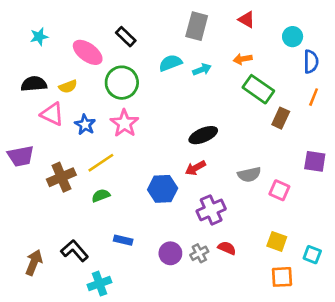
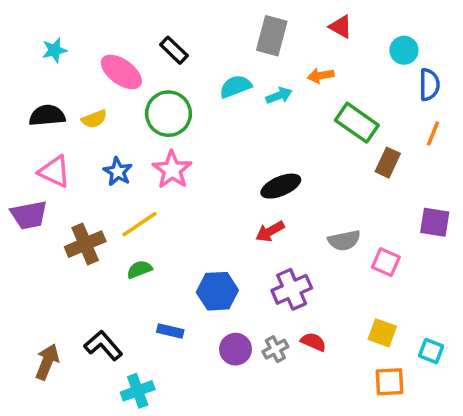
orange arrow: (243, 59) -> (321, 76), moved
pink triangle: (52, 114) -> (54, 172), moved
blue hexagon: (163, 189) -> (217, 291), moved

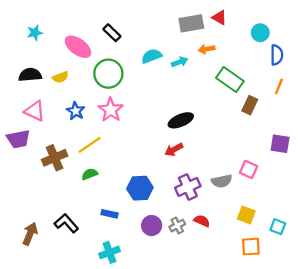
gray rectangle: (272, 36) -> (191, 23), moved, turned 65
gray semicircle: (344, 240) -> (222, 181), moved
cyan cross: (138, 391) -> (110, 252), moved

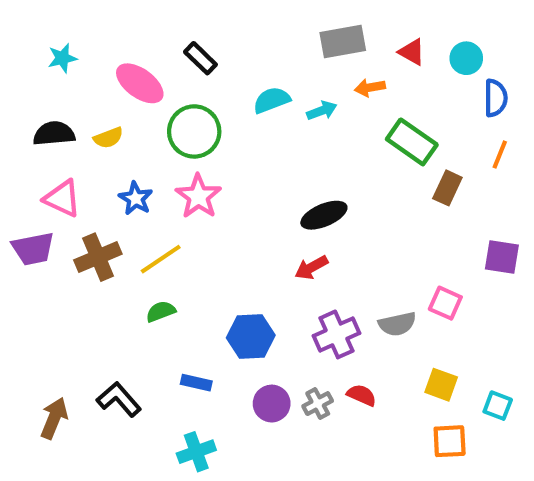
red triangle: (219, 18) -> (412, 52), moved
brown cross: (55, 158) -> (98, 257), moved

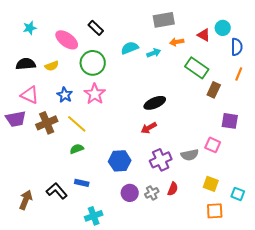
red triangle: (412, 52) -> (204, 35), moved
purple square: (502, 257) -> (230, 121), moved
yellow line: (161, 259) -> (77, 124), turned 75
blue rectangle: (196, 383) -> (82, 183), moved
red semicircle: (362, 395) -> (173, 189), turned 88

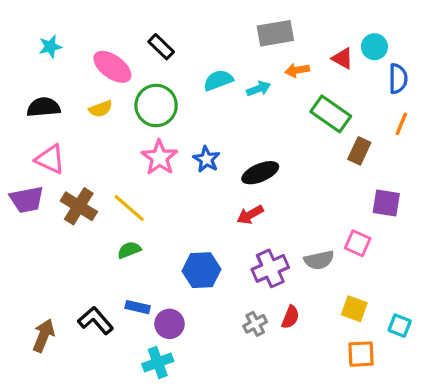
yellow semicircle: (52, 66) -> (101, 109), moved
blue star: (65, 95) -> (206, 159), moved
brown cross: (47, 123) -> (79, 206), turned -35
purple circle: (130, 193) -> (169, 324), moved

